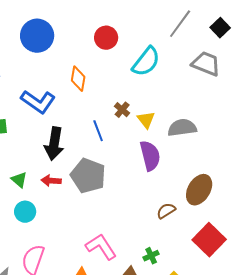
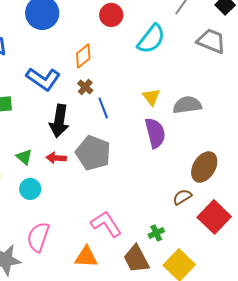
orange diamond: (78, 79) -> (83, 56), turned 40
brown cross: (122, 110) -> (85, 87), moved
brown semicircle: (166, 211) -> (182, 197), moved

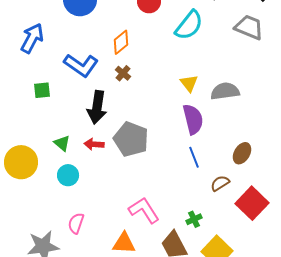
blue line: (103, 108) -> (194, 157), moved
brown ellipse: (204, 167) -> (242, 153), size x0.7
pink semicircle: (38, 237) -> (76, 223), size x0.7

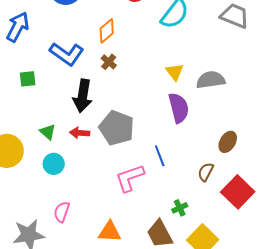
blue line: (194, 157) -> (160, 156), moved
brown semicircle: (220, 183) -> (206, 172), turned -30
pink L-shape: (144, 210) -> (130, 178), moved, turned -76

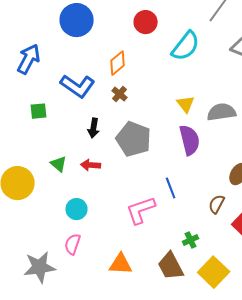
black arrow: (83, 96) -> (94, 128), size x0.6
gray pentagon: (117, 128) -> (134, 139), moved
cyan circle: (54, 164) -> (77, 209), moved

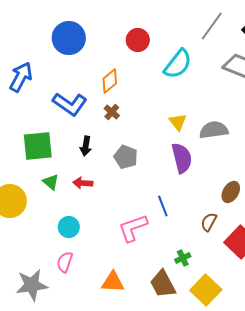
green square: (39, 111) -> (38, 146), moved, size x1.8
gray pentagon: (134, 139) -> (126, 157), size x0.7

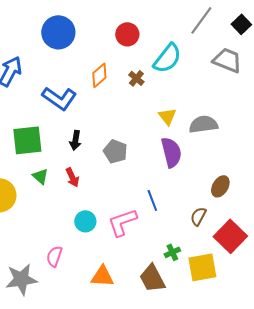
brown cross: (112, 112) -> (136, 78), moved
red arrow: (83, 183) -> (72, 177), turned -120
cyan circle: (69, 227) -> (85, 221), moved
yellow square: (206, 290) -> (202, 267), moved, turned 36

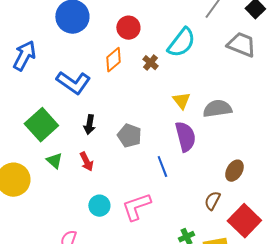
red circle: (127, 34) -> (128, 28), moved
green square: (27, 140) -> (41, 125), turned -36
blue line: (152, 200) -> (162, 167), moved

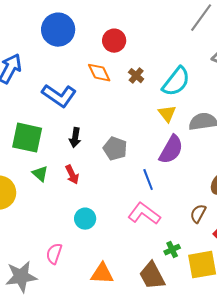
cyan semicircle: (181, 43) -> (176, 82), moved
orange diamond: (113, 60) -> (99, 73), turned -75
green square: (41, 125) -> (27, 138), turned -36
purple semicircle: (185, 137) -> (171, 150), turned 44
pink L-shape: (136, 207) -> (144, 214), moved, turned 56

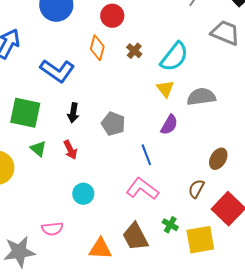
orange diamond: (99, 73) -> (97, 48), turned 40
purple semicircle: (171, 150) -> (169, 125), size x0.7
green cross: (172, 250) -> (170, 225), turned -35
pink semicircle: (54, 254) -> (52, 229), turned -115
brown trapezoid: (152, 276) -> (135, 237), moved

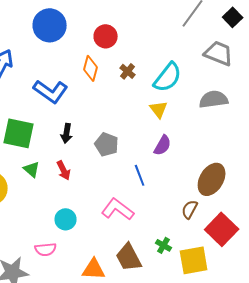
gray semicircle: (201, 97) -> (214, 99), moved
brown ellipse: (218, 159) -> (212, 179), size x1.5
pink L-shape: (142, 189) -> (118, 209), moved
cyan circle: (83, 194) -> (66, 219), moved

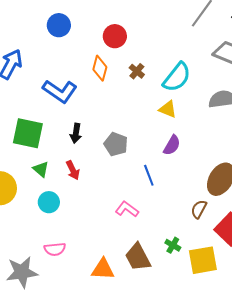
blue circle: (50, 25) -> (59, 25), size x0.7
yellow triangle: (159, 109) -> (168, 109), turned -30
pink L-shape: (118, 209) -> (127, 209), size x0.7
cyan circle: (66, 219) -> (49, 202), moved

